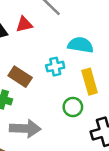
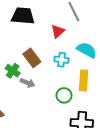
red triangle: (24, 24) -> (58, 31), moved, turned -48
gray arrow: (25, 129) -> (28, 83), moved, size x0.6

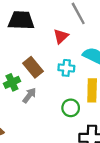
green cross: (13, 71) -> (12, 82), turned 32
gray arrow: (28, 83) -> (29, 95), turned -72

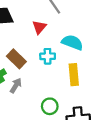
green circle: (71, 108) -> (50, 106), moved

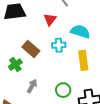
gray arrow: (16, 86) -> (32, 86), moved

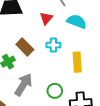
cyan semicircle: (80, 31) -> (77, 21), moved
gray arrow: (32, 86) -> (23, 85), size x1.6

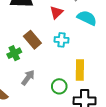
yellow rectangle: (77, 62) -> (80, 70), moved
gray arrow: (23, 85) -> (28, 78), size x0.7

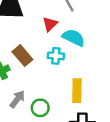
cyan semicircle: (87, 18) -> (74, 38), moved
green circle: (59, 86) -> (40, 108), moved

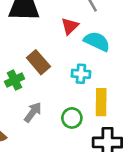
cyan cross: (56, 56) -> (81, 74), moved
green circle: (40, 108) -> (72, 118), moved

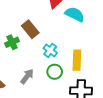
cyan cross: (81, 74) -> (50, 50), moved, turned 32
gray arrow: (33, 112) -> (27, 76), moved

